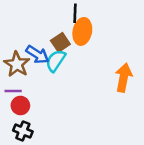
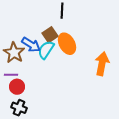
orange ellipse: (82, 31) -> (67, 44), moved, turned -40

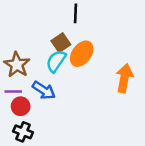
orange ellipse: (67, 44) -> (82, 54), turned 65
blue arrow: (31, 45) -> (44, 90), moved

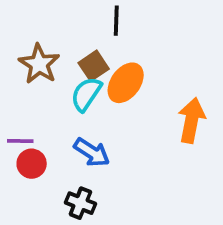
brown star: (17, 65) -> (39, 64), moved
blue arrow: (44, 90) -> (92, 152), moved
black cross: (23, 132) -> (80, 203), moved

